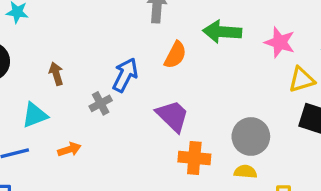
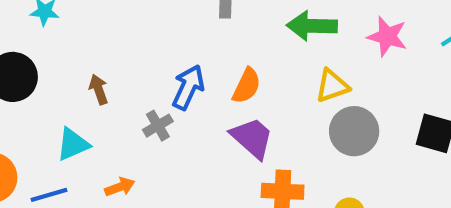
orange semicircle: (175, 55) -> (247, 86), moved
yellow triangle: (302, 80) -> (332, 86), moved
gray circle: (251, 136) -> (354, 131), moved

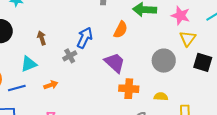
orange semicircle: (247, 86) -> (121, 30), moved
yellow triangle: (332, 86) -> (188, 38), moved, turned -36

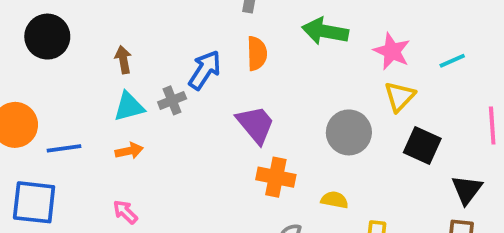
orange semicircle: (121, 30) -> (257, 53), moved, turned -36
cyan triangle: (29, 64) -> (129, 107), moved

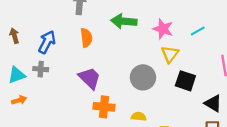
brown arrow: (123, 60) -> (14, 36), moved
blue arrow: (205, 70) -> (47, 42), moved
gray cross: (172, 100) -> (41, 69), turned 32
black triangle: (467, 190) -> (213, 103), turned -30

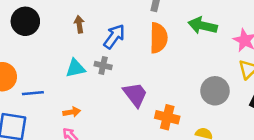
orange semicircle: (86, 38) -> (158, 38), size x1.4
purple trapezoid: (90, 78) -> (135, 94), moved
orange arrow: (19, 100) -> (72, 112), moved

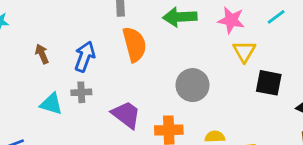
cyan triangle: (75, 68) -> (51, 104), turned 45
gray circle: (215, 91) -> (192, 85), moved

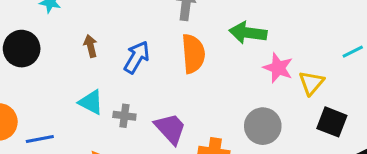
pink star: (231, 20) -> (278, 68), moved
gray circle: (192, 85) -> (263, 126), moved
gray cross: (81, 92) -> (124, 116), moved

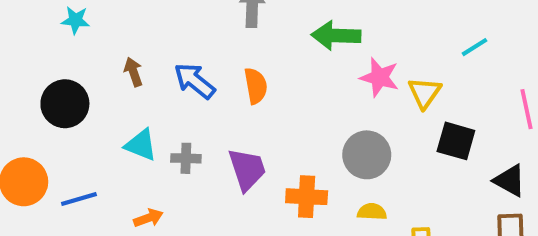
black circle: (22, 49) -> (65, 104), moved
orange semicircle: (193, 54) -> (256, 86), moved, size x0.7
blue arrow: (137, 57) -> (195, 81), turned -76
purple trapezoid: (170, 129) -> (247, 169), turned 30

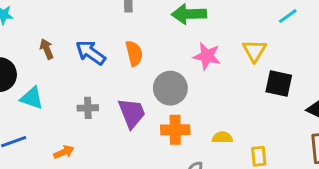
pink star: (380, 77) -> (207, 56), moved
cyan triangle: (141, 145) -> (32, 98), moved
gray circle: (367, 155) -> (170, 88), moved

